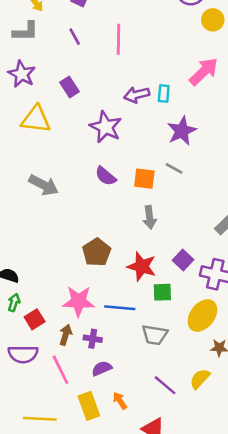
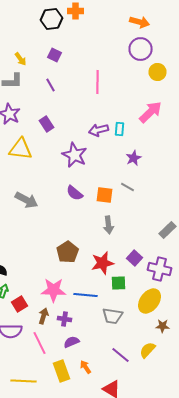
pink line: (119, 39) -> (98, 82), moved
purple star: (182, 131) -> (134, 158), size x0.7
red star: (142, 266) -> (102, 263), turned -30

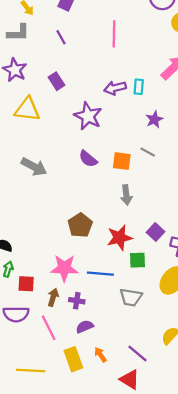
red square: (20, 304) -> (26, 284), turned 35
purple line: (120, 355) -> (138, 354), moved

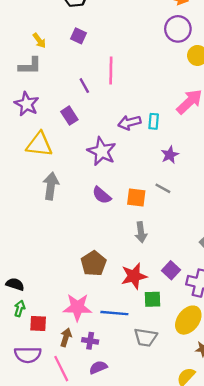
pink line: (114, 34) -> (111, 71), moved
purple line: (61, 37) -> (84, 86), moved
gray arrow: (34, 167) -> (51, 186), moved, turned -110

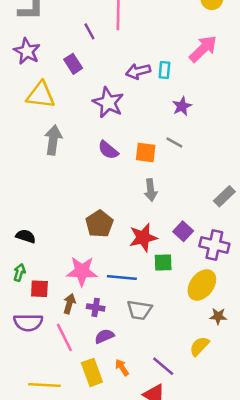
black semicircle: (15, 284) -> (26, 236), moved
gray trapezoid: (146, 337) -> (139, 310), moved

